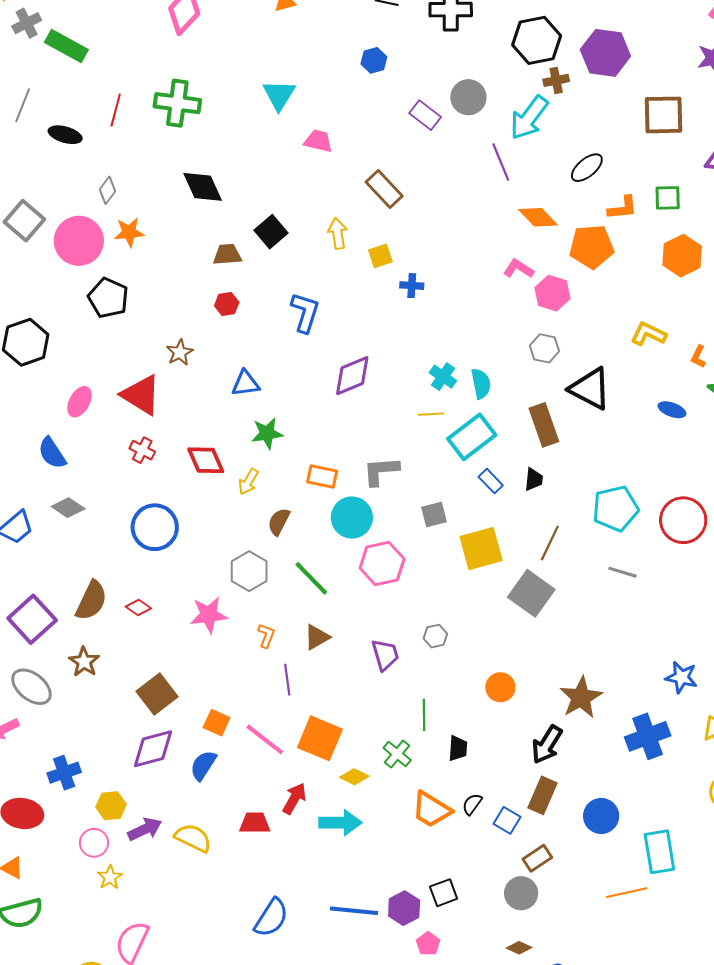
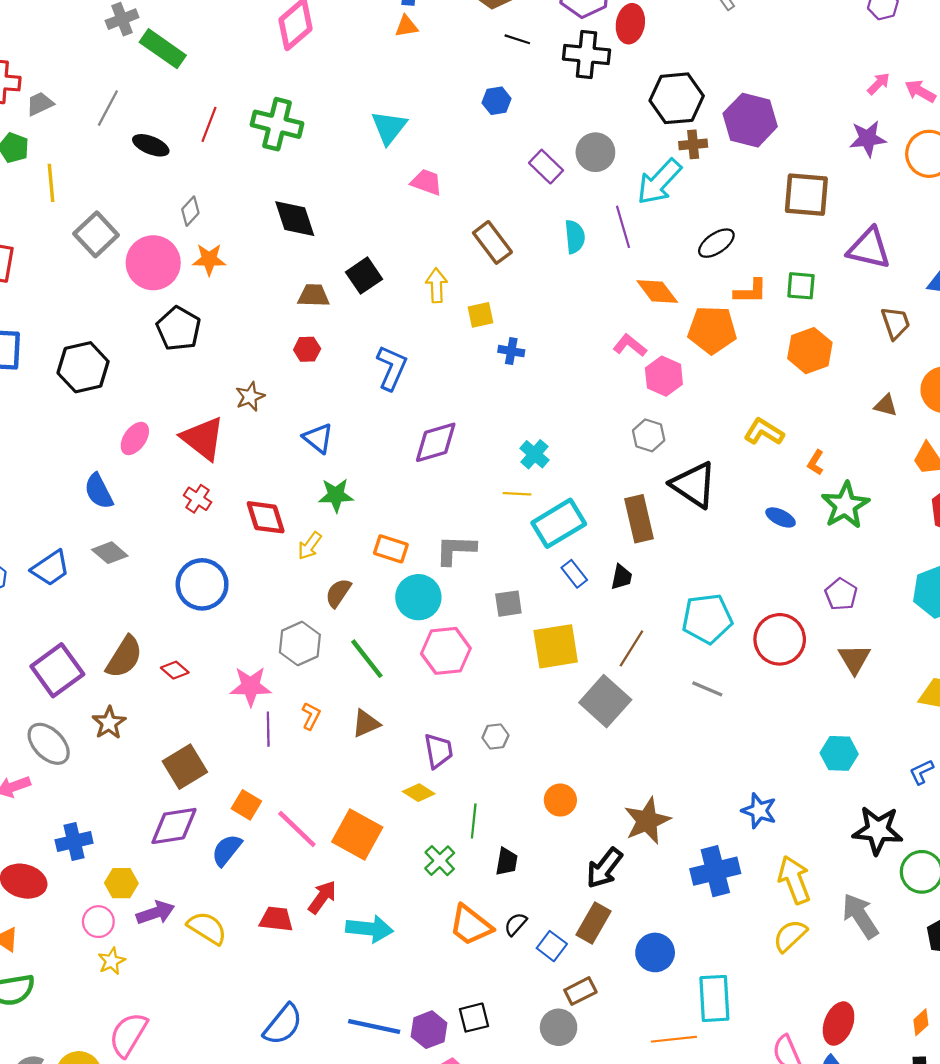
blue triangle: (246, 383) -> (318, 438), turned 40
cyan semicircle: (481, 384) -> (575, 237), moved
purple line: (287, 680) -> (268, 729), moved
yellow diamond: (354, 777) -> (419, 793), moved

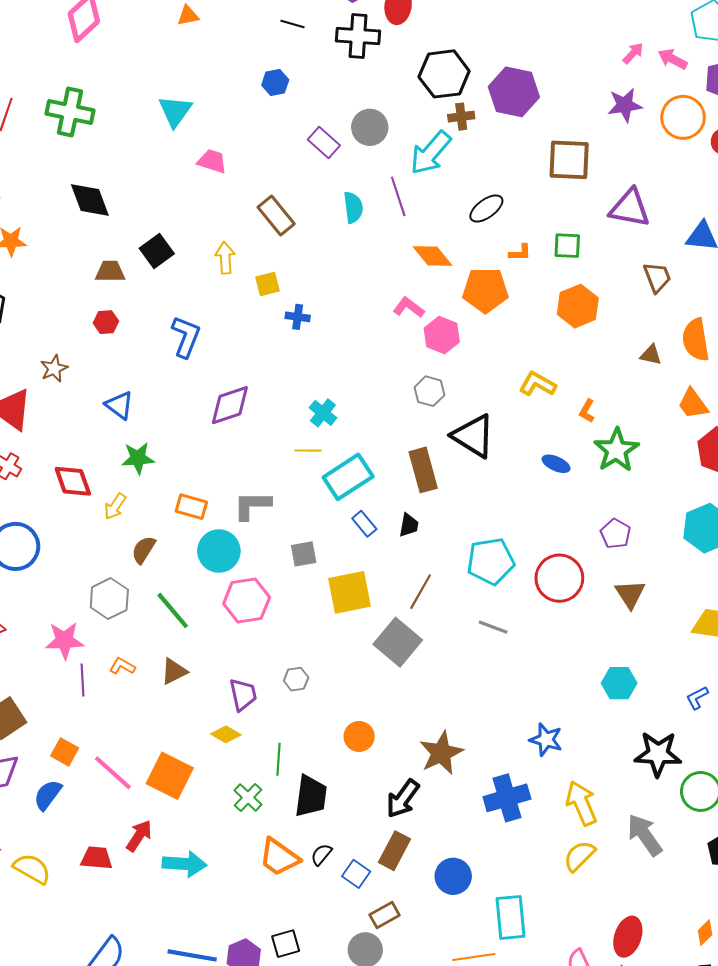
orange L-shape: (751, 291) -> (520, 253), size x0.7
orange L-shape: (311, 716) -> (122, 666), turned -85
black trapezoid: (507, 862) -> (311, 796), size x1.6

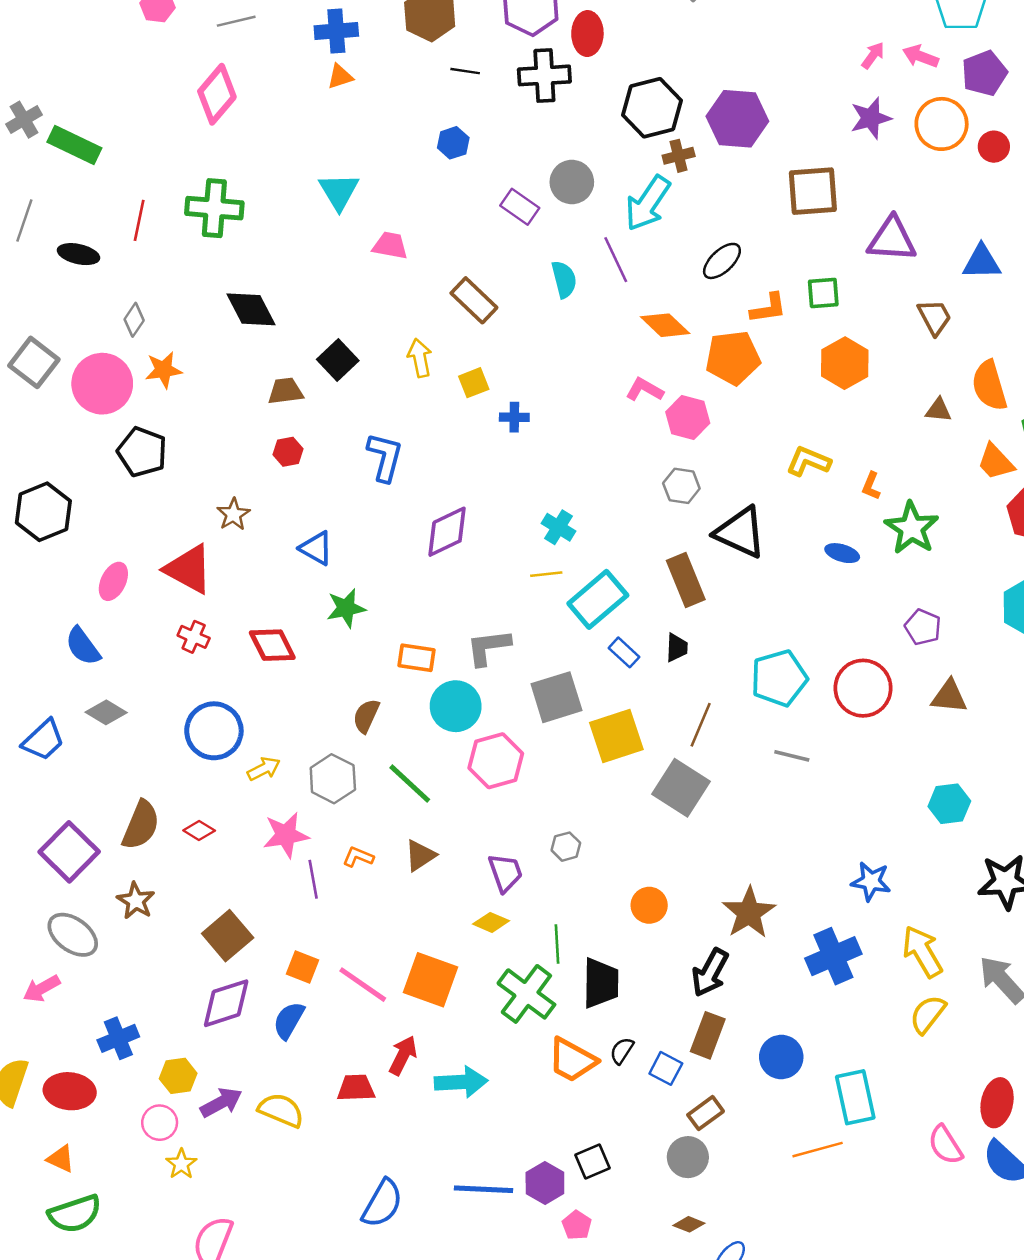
orange L-shape: (520, 253) -> (768, 308), size x1.4
yellow arrow: (115, 506) -> (264, 769), moved, turned -144
gray square: (304, 554) -> (556, 697), size x1.6
brown triangle: (630, 594) -> (949, 696), turned -44
green cross: (248, 797) -> (526, 994), size x1.6

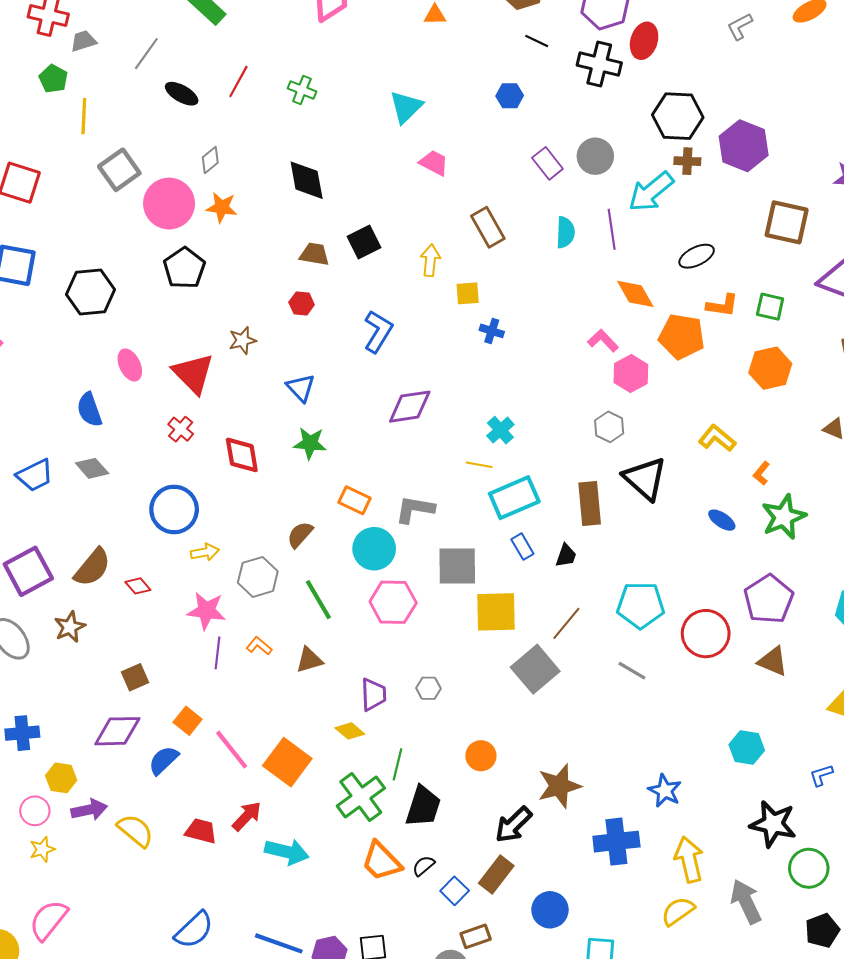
green cross: (214, 208) -> (302, 90), size x0.6
pink ellipse: (113, 581) -> (130, 365), turned -68
purple pentagon: (923, 627) -> (769, 599), size x1.6
brown square: (228, 936) -> (135, 677), size x0.7

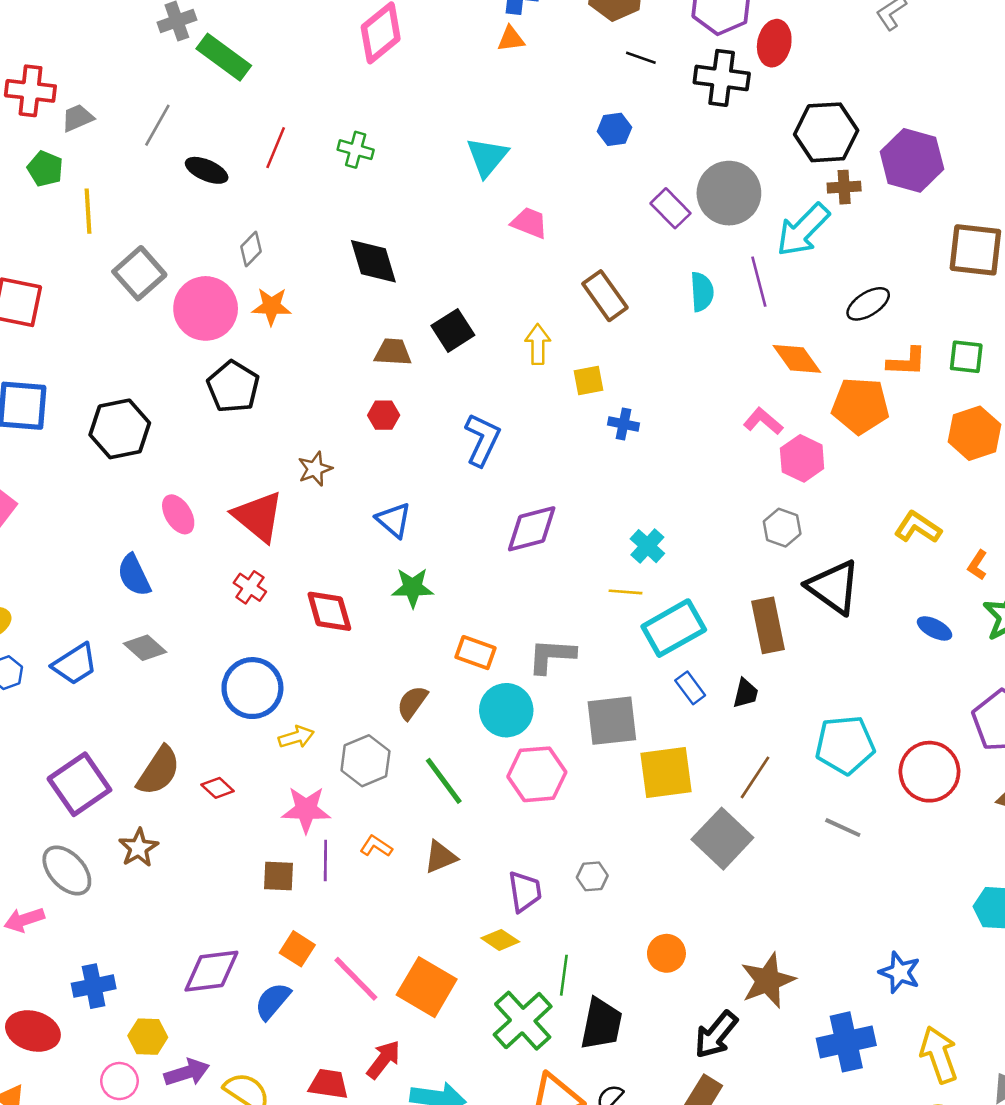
gray circle: (595, 156) -> (729, 193), size x1.4
brown square: (135, 677) -> (279, 876), moved, turned 32

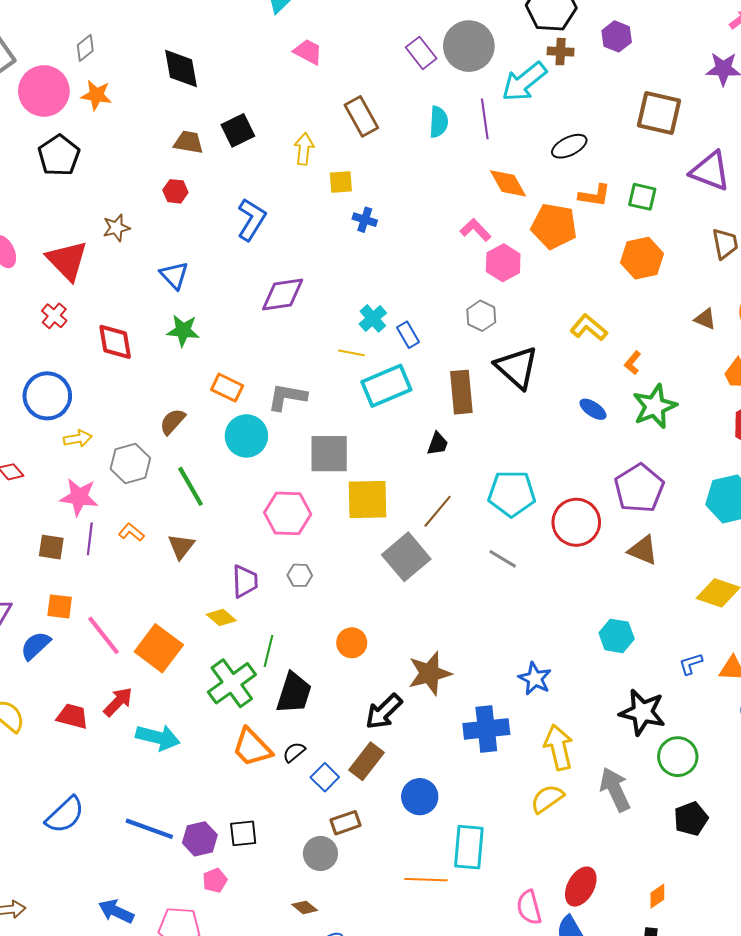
purple hexagon: (912, 160) -> (617, 36), size x0.6
blue rectangle: (690, 688) -> (408, 335), moved
pink hexagon: (537, 774) -> (288, 513), moved
brown triangle: (440, 857) -> (181, 546), turned -36
orange square: (297, 949) -> (60, 606), turned -32

